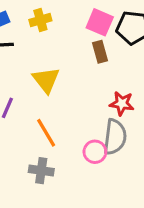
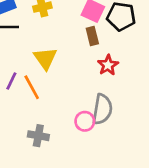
red star: (122, 104) -> (108, 65), moved, turned 30
orange line: (46, 133) -> (32, 87), moved

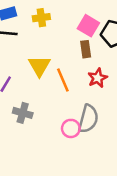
orange line: (32, 87) -> (63, 80), moved
gray cross: (38, 136) -> (23, 113), moved

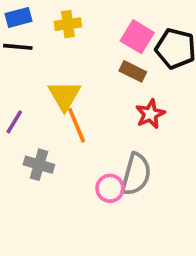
brown rectangle: (86, 49) -> (133, 71), turned -56
orange line: (63, 80) -> (77, 125), moved

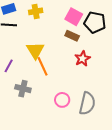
gray semicircle: (136, 174) -> (87, 104), moved

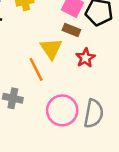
yellow triangle: (35, 50) -> (51, 49), moved
pink circle: (62, 100) -> (62, 110), size x1.6

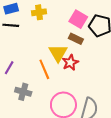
red star: (85, 58) -> (70, 62), moved

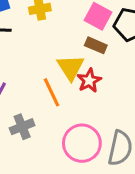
gray cross: (23, 92) -> (22, 127), turned -35

